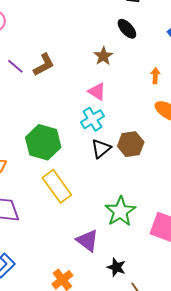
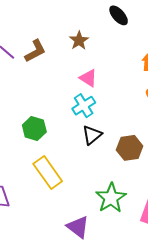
brown star: (103, 56) -> (79, 41), moved
green hexagon: (43, 142) -> (34, 128), size x0.7
brown hexagon: (131, 144) -> (130, 148), moved

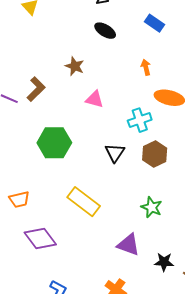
cyan cross: (84, 106) -> (140, 120), moved, turned 30
green hexagon: (34, 128) -> (54, 143), moved, size x1.4
green star: (111, 198) -> (152, 207), size x0.7

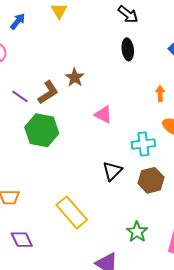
black ellipse: (105, 31) -> (128, 49), turned 40
brown star: (75, 66) -> (75, 77), moved
green hexagon: (54, 143) -> (42, 130), moved
purple diamond: (40, 238) -> (22, 240), size x0.7

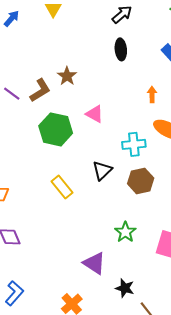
black arrow: (128, 14) -> (122, 14), turned -80
green hexagon: (42, 130) -> (56, 129), moved
yellow rectangle: (72, 212) -> (62, 187), moved, size x0.7

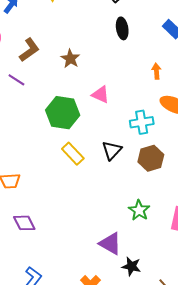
brown L-shape: (40, 90) -> (29, 50), moved
yellow rectangle: (62, 187) -> (73, 154), moved
black star: (125, 288) -> (131, 266), moved

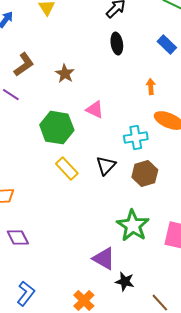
green star: (139, 210) -> (133, 226), size x1.5

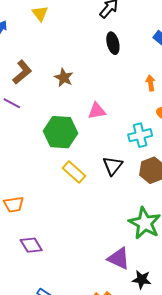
pink triangle: (95, 110) -> (97, 111), turned -30

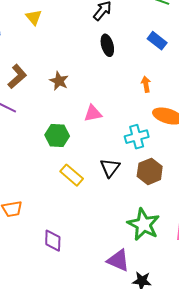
green hexagon: (60, 132) -> (57, 135), size x0.7
purple diamond: (31, 245) -> (53, 241), moved, turned 35

